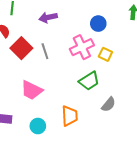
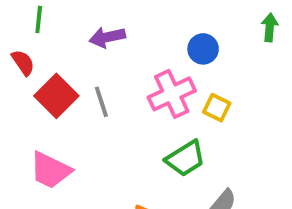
pink trapezoid: (32, 90) -> (50, 170), moved

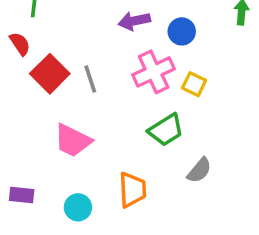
purple arrow: (107, 37) -> (134, 21), moved
pink trapezoid: (50, 170) -> (73, 140), moved

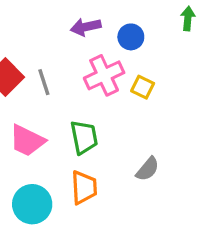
green trapezoid: (166, 130) -> (84, 137), moved, turned -69
cyan circle: (78, 207) -> (32, 204), size x1.5

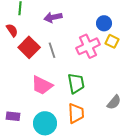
purple arrow: (86, 27) -> (53, 17), moved
yellow square: (143, 87) -> (112, 41), moved

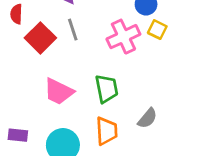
red semicircle: (12, 30) -> (16, 14), turned -144
gray line: (52, 50) -> (73, 30), moved
gray semicircle: (114, 102) -> (147, 118), moved

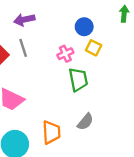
pink cross: (123, 37) -> (65, 54), size x0.6
green trapezoid: (107, 89) -> (78, 80), moved

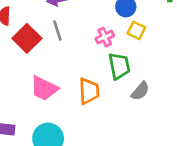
gray semicircle: (85, 122) -> (140, 91), moved
orange trapezoid: (51, 132) -> (89, 91), moved

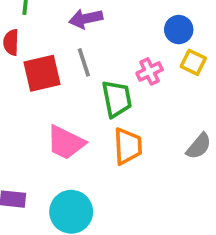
red square: (27, 38) -> (42, 73), turned 32
green trapezoid: (119, 66) -> (117, 99), moved

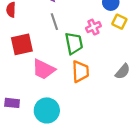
red square: (42, 73) -> (22, 44), moved

